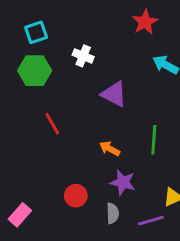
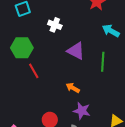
green hexagon: (35, 71) -> (22, 48), moved
green line: (154, 140) -> (103, 62), moved

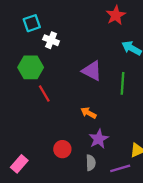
white cross: (55, 25) -> (51, 40), moved
purple star: (82, 111) -> (99, 139), turned 30

